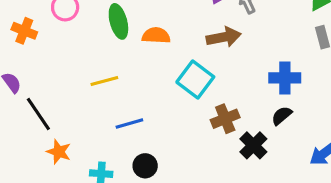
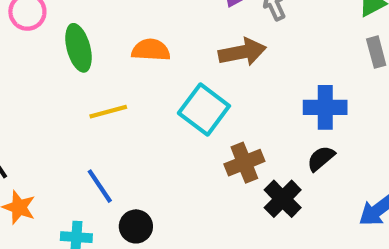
green ellipse: (118, 21) -> (78, 48), moved
yellow line: (104, 81) -> (108, 112), moved
blue line: (129, 123) -> (100, 186), moved, turned 72

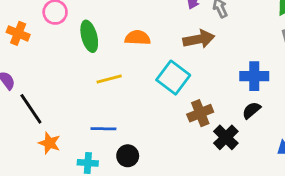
blue line: (100, 186) -> (103, 129), turned -55

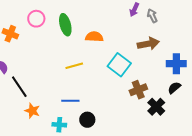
green ellipse: (89, 36) -> (65, 25), moved
brown arrow: (199, 39) -> (148, 44), moved

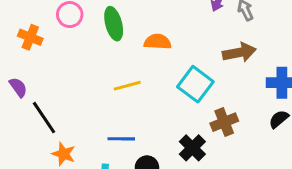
black cross: (156, 107) -> (192, 148), moved

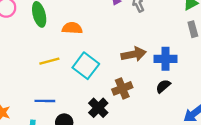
brown arrow: (239, 52) -> (134, 54), moved
cyan square: (195, 84) -> (86, 66), moved

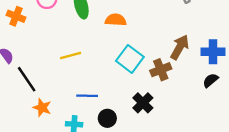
brown arrow: (134, 54) -> (180, 47), turned -50
yellow line: (49, 61) -> (71, 55), moved
brown cross: (122, 88) -> (161, 70), moved

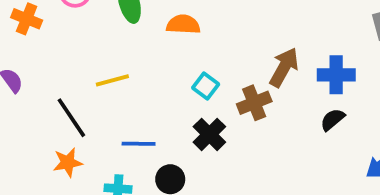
cyan square: (130, 59) -> (206, 86), size x0.6
black line: (27, 79) -> (71, 118), moved
black cross: (143, 103) -> (209, 134), moved
orange star: (42, 108) -> (68, 162), turned -30

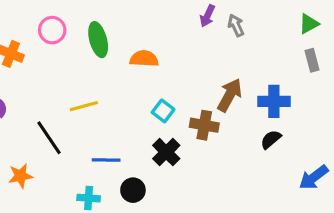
brown cross: (254, 103) -> (204, 125), turned 32
orange star: (68, 162) -> (20, 176), moved

